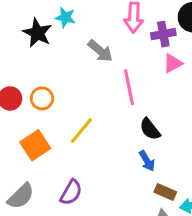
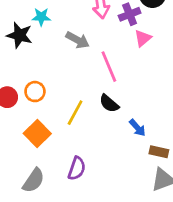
black semicircle: (150, 129) -> (109, 103), moved

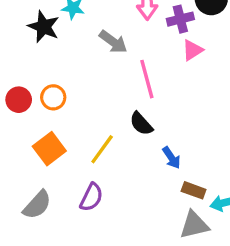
yellow line: (75, 113) -> (102, 149), moved

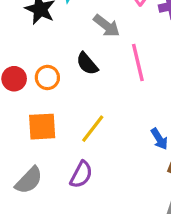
black semicircle: (141, 124) -> (87, 64), moved
orange square: (49, 149) -> (42, 127), turned 32

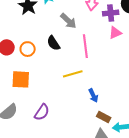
yellow line: (93, 129) -> (73, 74), moved, turned 30

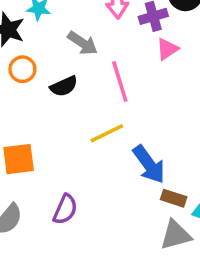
black semicircle: (53, 43) -> (64, 86), turned -70
orange circle: (28, 49) -> (22, 69), moved
blue arrow: (93, 96) -> (149, 164), size x1.6

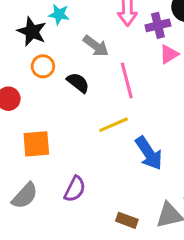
black semicircle: (64, 86) -> (78, 83), turned -120
brown rectangle: (174, 198) -> (127, 220), moved

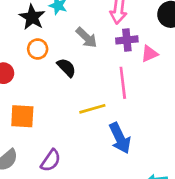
purple cross: (158, 25) -> (127, 40), moved
pink line: (127, 80) -> (123, 83), moved

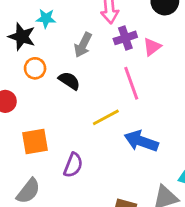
gray arrow: (87, 38) -> (83, 45), turned 85
blue arrow: (120, 138) -> (141, 141), turned 148
purple semicircle: (51, 160) -> (73, 165), moved

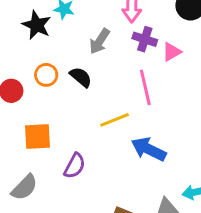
purple cross: (125, 38) -> (145, 39), turned 30
orange circle: (35, 68) -> (46, 75), moved

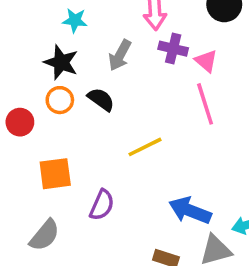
black star: (37, 25) -> (61, 62), moved
pink triangle: (172, 52) -> (206, 61), turned -45
pink line: (145, 87) -> (205, 104), moved
blue arrow: (149, 149) -> (190, 211), moved

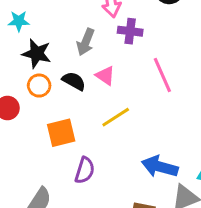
cyan star: (75, 20) -> (19, 21), moved
pink triangle: (206, 61) -> (105, 76), moved
orange square: (55, 174) -> (61, 133), moved

